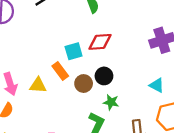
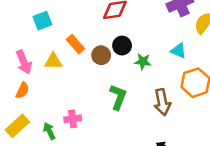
cyan square: (74, 51) -> (42, 21), moved
green star: (111, 102) -> (143, 62), moved

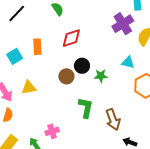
orange rectangle: (75, 44) -> (37, 47), moved, turned 49
brown arrow: (162, 102) -> (113, 119), moved

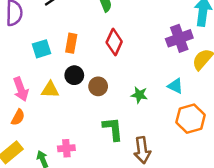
red diamond: (71, 38) -> (114, 42), turned -60
black circle: (82, 66) -> (74, 75), moved
green L-shape: (86, 108) -> (113, 129), turned -30

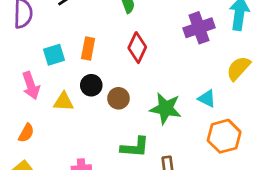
purple cross: (179, 38) -> (199, 28), moved
pink arrow: (21, 89) -> (31, 85), moved
green star: (139, 95) -> (166, 108), size x1.6
green L-shape: (113, 129) -> (135, 147), turned 100

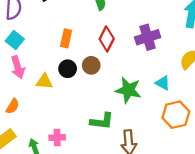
purple cross: (199, 28) -> (148, 37), moved
cyan square: (54, 55) -> (15, 40), moved, turned -36
brown circle: (118, 98) -> (91, 65), moved

